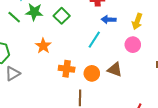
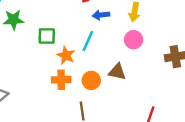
green square: (62, 16) -> (47, 36), moved, turned -35
orange star: (43, 46) -> (66, 55), moved

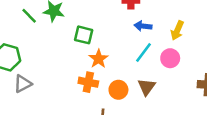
cyan line: (88, 41) -> (143, 52), moved
brown triangle: (117, 72) -> (147, 87), turned 42

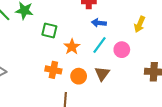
yellow arrow: (177, 31) -> (140, 24), moved
orange star: (98, 59) -> (72, 47), moved

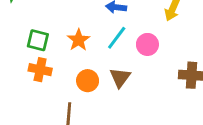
green square: (49, 30) -> (38, 40), moved
orange cross: (53, 70) -> (40, 70), moved

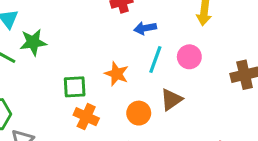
orange cross: (40, 70) -> (86, 117), turned 30
brown triangle: (120, 78) -> (171, 100), turned 35

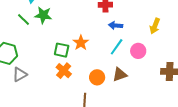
orange star: (117, 74) -> (81, 43), moved

